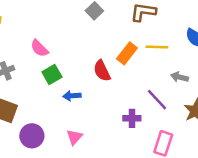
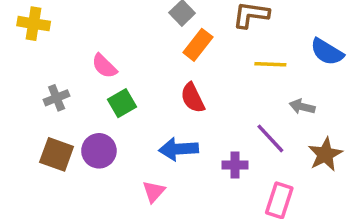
orange rectangle: (127, 53) -> (198, 45), moved
blue arrow: (72, 96) -> (178, 149), moved, size x1.5
purple circle: (32, 136) -> (99, 151), moved

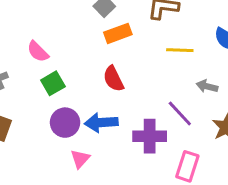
orange rectangle: (198, 45) -> (118, 33), turned 32
purple circle: (99, 151) -> (65, 123), moved
purple cross: (235, 165) -> (150, 136), size x1.5

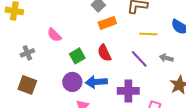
green square: (53, 83) -> (77, 56), moved
purple line: (180, 113) -> (139, 59), moved

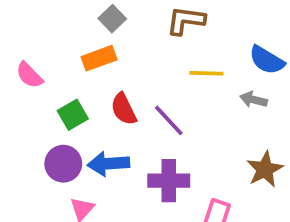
orange rectangle: (107, 23) -> (99, 58), moved
gray arrow: (166, 58) -> (254, 100), moved
purple line: (139, 59) -> (169, 120), moved

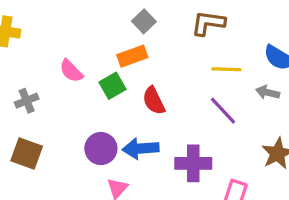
green square: (73, 115) -> (112, 86), moved
purple line: (169, 120) -> (223, 111), moved

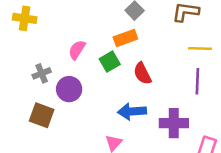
pink semicircle: (71, 71) -> (77, 50), turned 78
purple line: (223, 111) -> (197, 81), turned 45
purple circle: (101, 149) -> (69, 89), moved

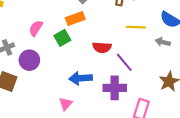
red semicircle: (142, 73) -> (102, 47), moved, turned -60
purple line: (197, 81) -> (124, 62), moved, turned -42

